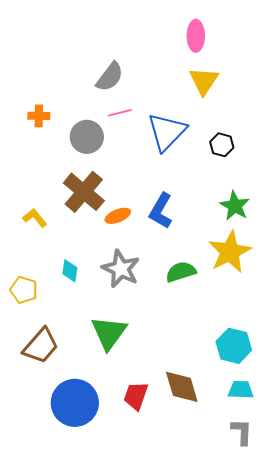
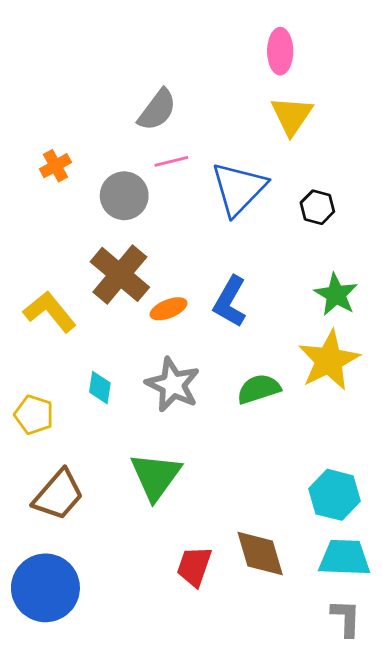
orange cross: (39, 116) -> (55, 166), turned -30
yellow L-shape: (35, 218) -> (50, 312), size x1.5
cyan trapezoid: (241, 390) -> (345, 558), size x1.4
blue circle: (75, 403) -> (45, 588), moved

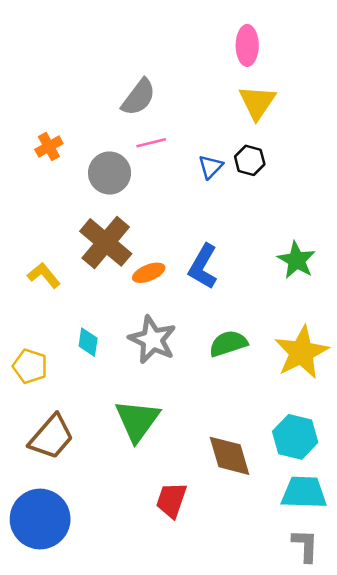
blue triangle: (239, 189) -> (211, 167), size x0.5
black hexagon: (317, 207) -> (250, 160), moved
yellow L-shape: (50, 312) -> (44, 275), size x0.7
yellow star: (329, 360) -> (301, 352), moved
brown diamond: (260, 554) -> (229, 456), moved

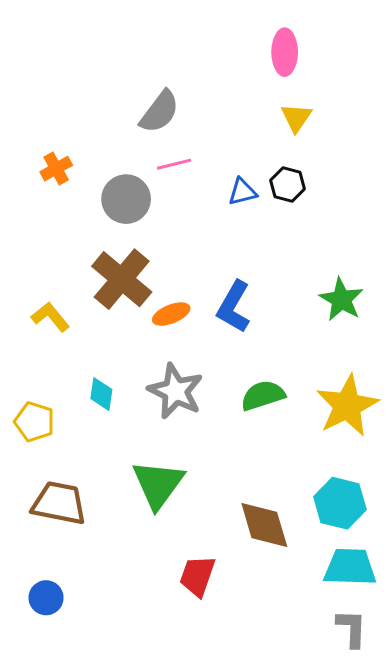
yellow triangle: (257, 102) -> (296, 118), size x0.7
blue triangle: (211, 167) -> (242, 192), turned 32
brown trapezoid: (51, 437) -> (59, 503), turned -120
blue circle: (40, 519) -> (46, 598), size x0.5

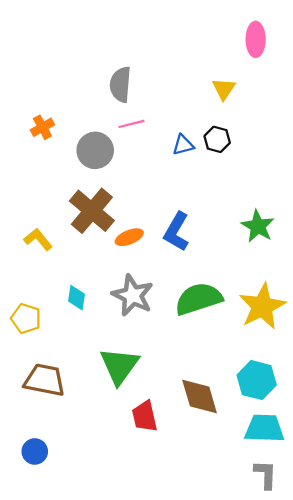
pink ellipse: (285, 52) -> (256, 39), moved
gray semicircle: (160, 112) -> (120, 84), turned 148
green semicircle: (263, 396) -> (198, 299), size x1.4
red trapezoid: (197, 576) -> (145, 416), moved, turned -32

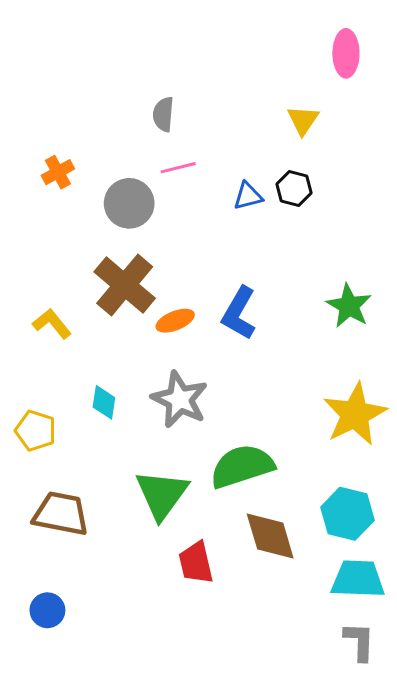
gray semicircle: (120, 84) -> (163, 114), size x0.7
green semicircle: (198, 299) -> (242, 466), moved

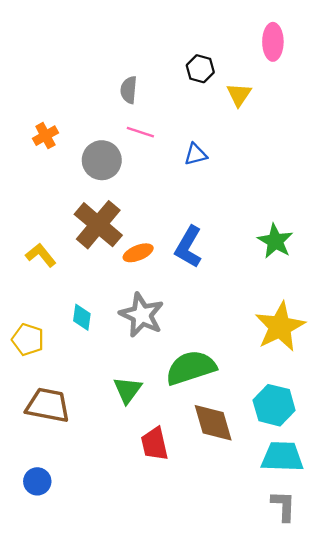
pink line: (178, 168) -> (140, 132), turned 32
black hexagon: (294, 188) -> (200, 69), moved
green triangle: (162, 494) -> (128, 390), size x0.7

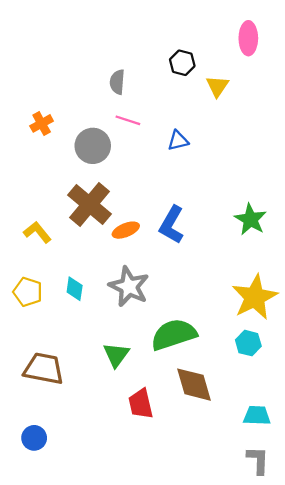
yellow pentagon: (28, 340) -> (28, 292), moved
cyan hexagon: (274, 405) -> (248, 343), moved, size x0.7
cyan trapezoid: (282, 457) -> (257, 416), size x0.7

